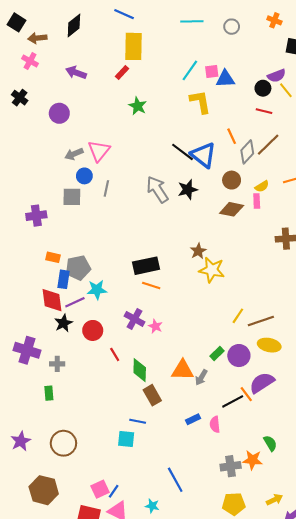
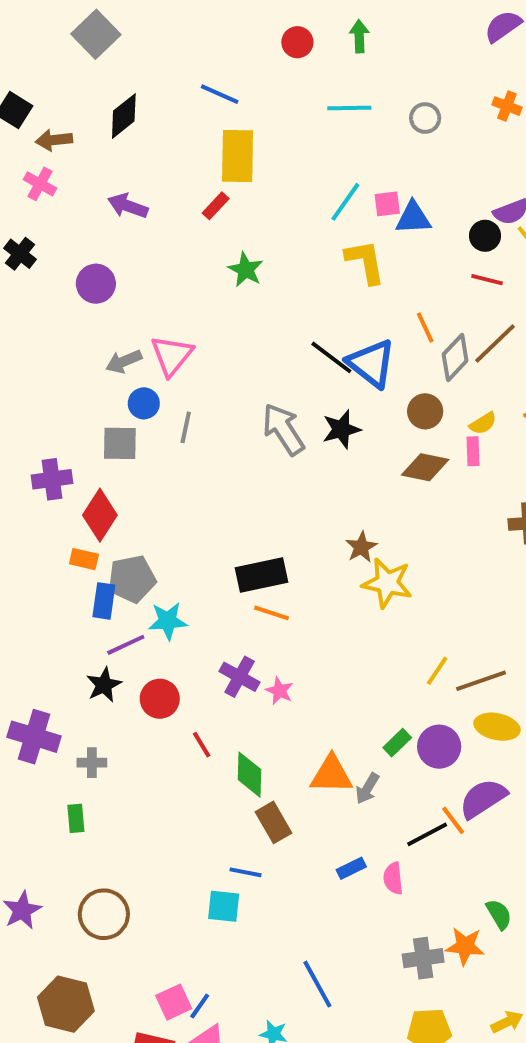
red diamond: (52, 300) -> (100, 515), moved, turned 40

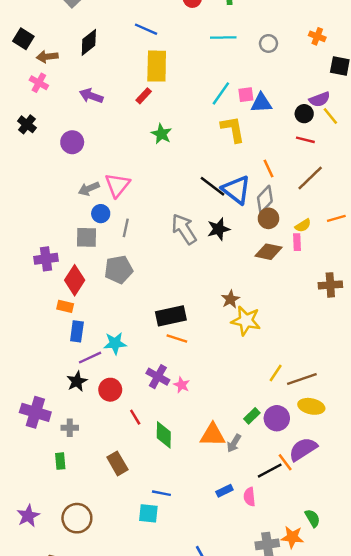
gray diamond: (455, 357) -> (265, 199), moved
gray pentagon: (132, 579) -> (119, 270), moved
brown rectangle: (273, 822) -> (117, 463), moved

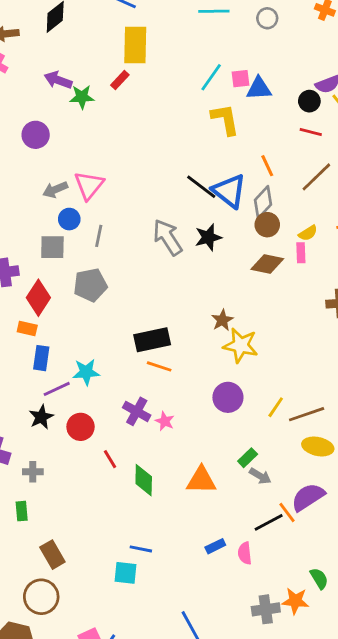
green star: (161, 134) -> (82, 97), moved, turned -30
purple circle: (277, 418) -> (228, 397), moved
gray arrow: (234, 443) -> (260, 476), moved, turned -90
brown rectangle: (117, 463) -> (52, 555), moved
brown circle: (77, 518) -> (41, 597), moved

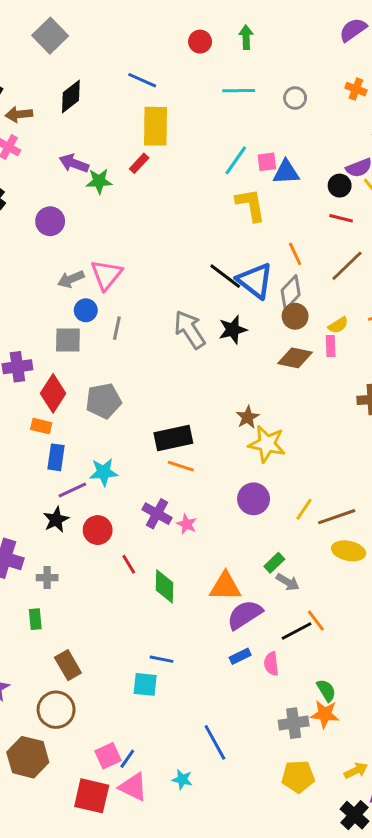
gray pentagon: (90, 285) -> (104, 401), moved
purple semicircle: (308, 497) -> (245, 615), moved
green semicircle: (319, 578) -> (326, 690), moved

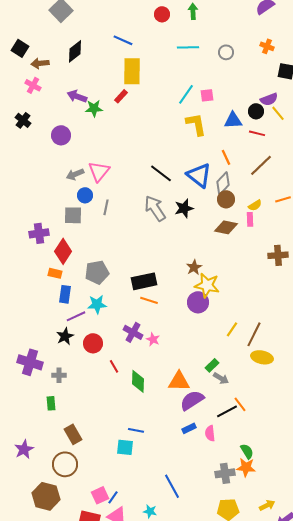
blue triangle: (286, 172) -> (233, 120), moved
black line: (225, 276) -> (161, 173), moved
gray pentagon: (104, 401) -> (97, 272), moved
purple circle: (254, 499) -> (198, 302), moved
brown line: (337, 517) -> (254, 334), turned -45

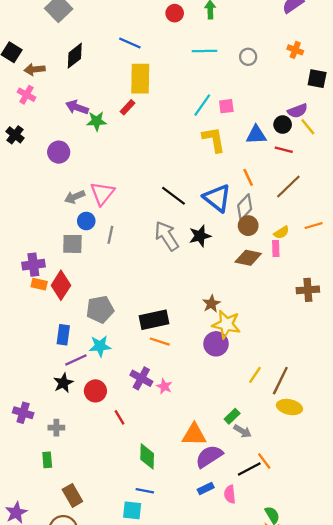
orange rectangle: (55, 273) -> (39, 284), moved
purple cross: (30, 362) -> (23, 413), size x0.7
green diamond: (138, 381) -> (147, 456), moved

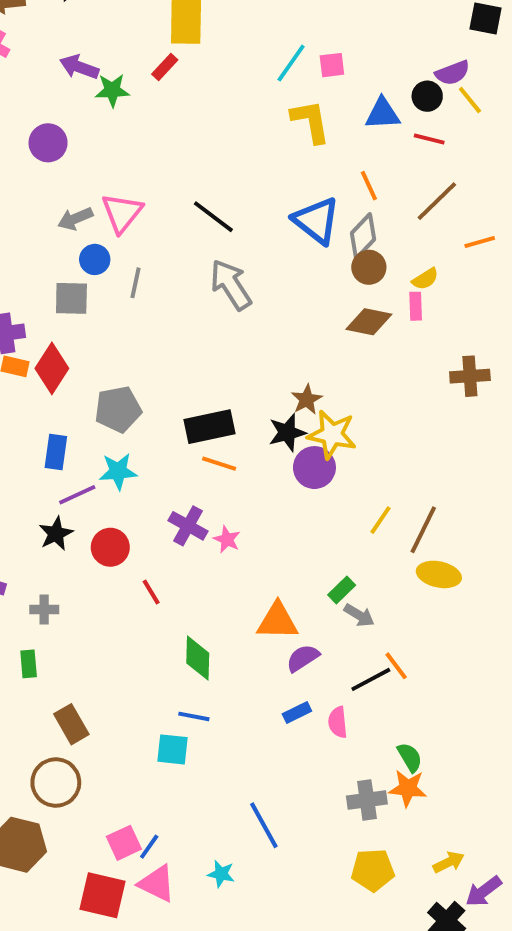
black line: (174, 196) -> (213, 217), moved
orange line: (314, 226) -> (480, 242), moved
black star: (200, 236) -> (287, 433), moved
purple semicircle: (209, 456) -> (303, 658), size x0.7

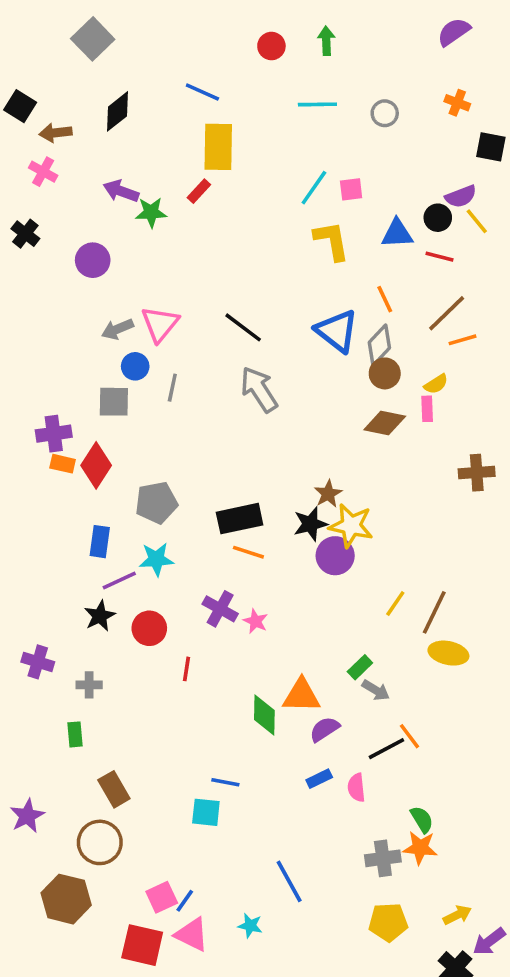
orange line: (480, 242) -> (463, 340), moved
red line: (151, 592) -> (186, 669), turned 40
green diamond: (198, 658) -> (264, 715), moved

